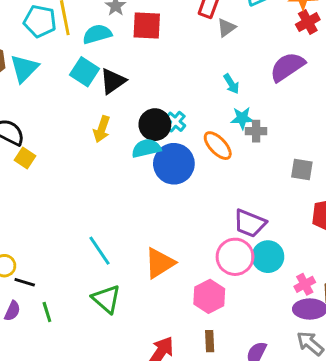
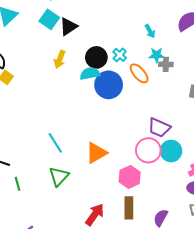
cyan cross: (175, 122) -> (120, 55), moved
green triangle: (106, 299) -> (59, 176), turned 30
brown rectangle: (210, 341) -> (129, 208), size x1.5

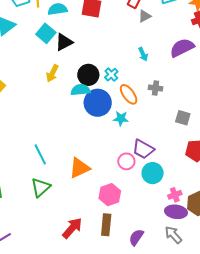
cyan star: (157, 55) -> (121, 118), moved
pink circle: (148, 150) -> (126, 161), moved, size x0.7

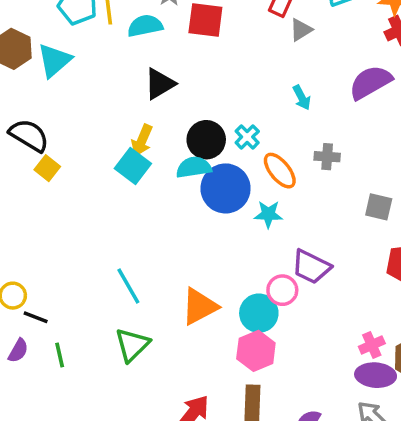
cyan square: (46, 33) -> (133, 166), moved
cyan circle: (153, 173) -> (259, 313), moved

